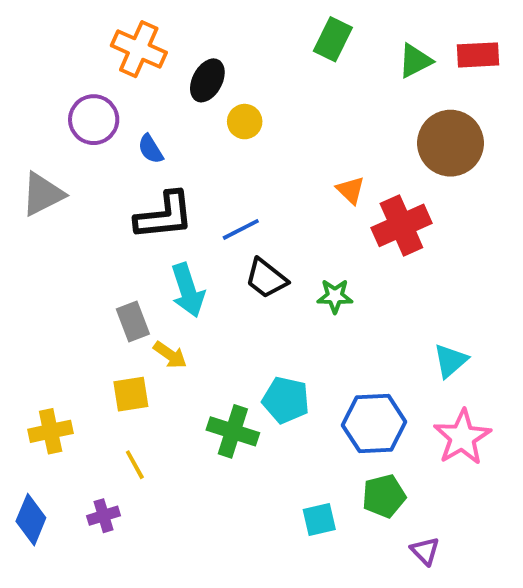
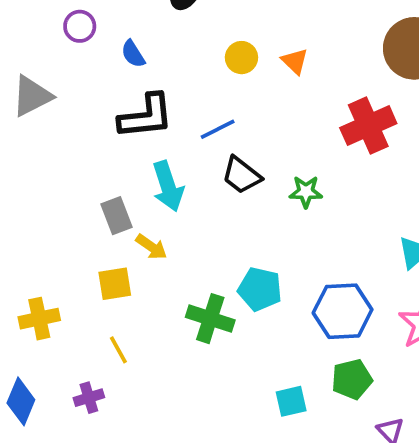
purple circle: (94, 120) -> (80, 26), size x0.7
yellow circle: (245, 122) -> (241, 58), moved
orange triangle: (351, 190) -> (295, 61), moved

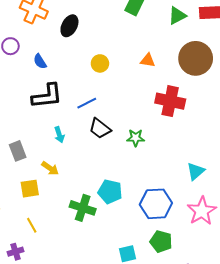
orange triangle: (295, 61) -> (148, 60), moved, turned -35
red cross: (368, 126) -> (170, 101), turned 36
cyan arrow: (168, 186) -> (59, 135), size x0.6
gray rectangle: (116, 216) -> (18, 151), moved
green pentagon: (352, 379) -> (161, 241), turned 30

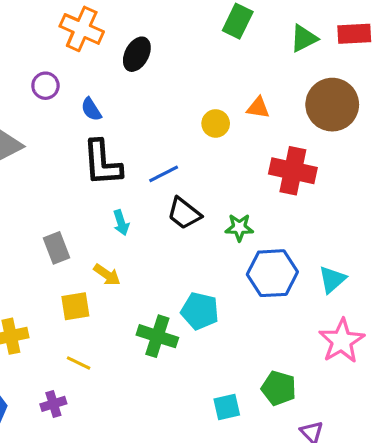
yellow circle: (100, 63) -> (216, 123), moved
black L-shape: (47, 96) -> (102, 163), turned 92
blue hexagon: (156, 204) -> (272, 273), moved
yellow line: (32, 225) -> (79, 363), turned -35

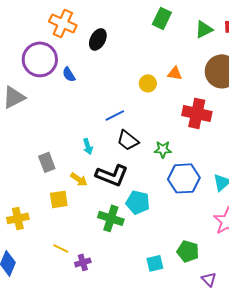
purple circle: (45, 86) -> (40, 59), size x2.0
black L-shape: (102, 163) -> (112, 175), moved, turned -64
yellow line: (79, 363) -> (61, 248), moved
purple cross: (53, 404) -> (83, 262), moved

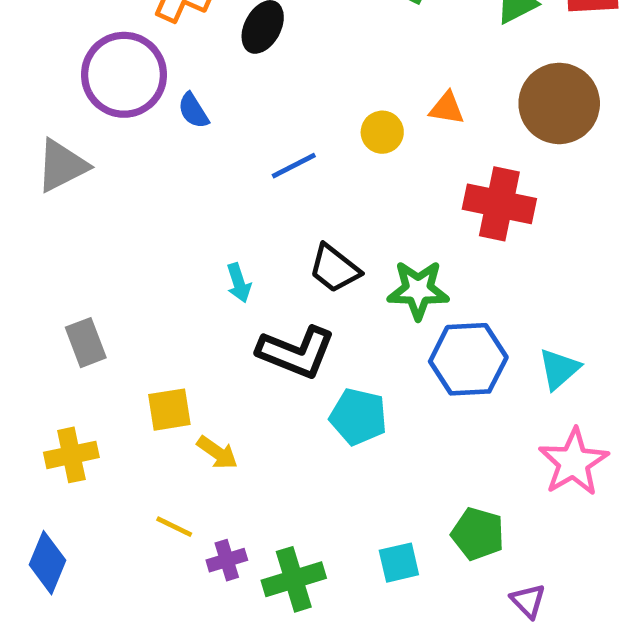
blue line: (115, 115) -> (294, 166), moved
green star: (163, 149) -> (418, 290), size x1.4
gray rectangle: (47, 162) -> (86, 343), moved
yellow arrow: (79, 179) -> (217, 453), moved
green cross: (111, 218) -> (294, 579), moved, turned -35

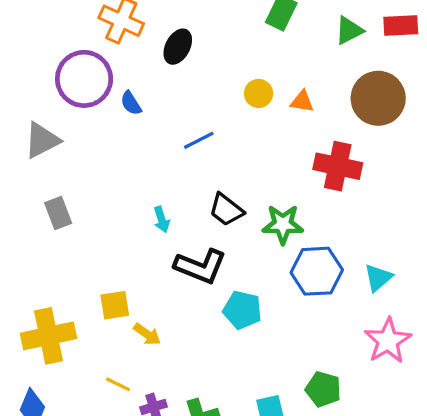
yellow circle: (382, 132) -> (259, 93), moved
gray rectangle: (86, 343) -> (58, 213), moved
yellow cross: (71, 455) -> (48, 336), size x1.5

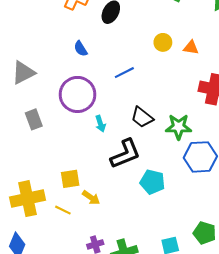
purple circle: (84, 79) -> (77, 94), moved
black L-shape: (200, 266) -> (125, 154), turned -44
yellow line: (118, 384) -> (63, 210), moved

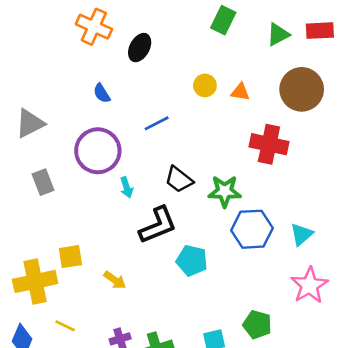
yellow square: (70, 179) -> (70, 257), moved
yellow line: (63, 210) -> (65, 326), moved

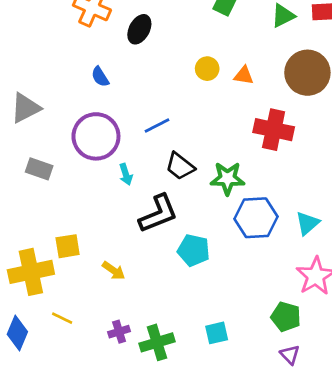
blue line: (157, 123) -> (157, 126), moved
gray rectangle: (43, 182) -> (39, 169), turned -50
green pentagon: (257, 325) -> (286, 317), moved

